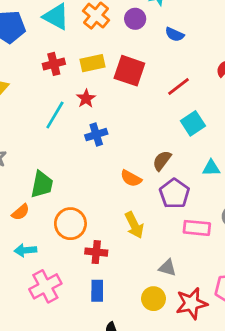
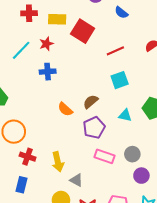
yellow arrow: (134, 225) -> (58, 162), moved

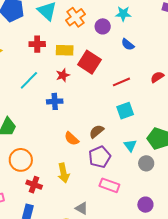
red star: (46, 44) -> (63, 75), moved
cyan triangle: (125, 115) -> (130, 145), turned 40
gray circle: (132, 154) -> (146, 163), moved
yellow arrow: (58, 162) -> (64, 173), moved

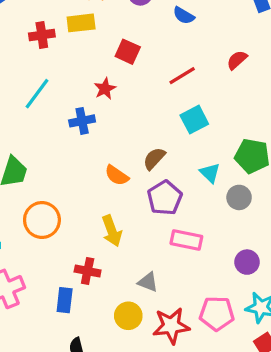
yellow rectangle: (65, 50) -> (81, 23), moved
red square: (89, 62) -> (128, 52), size x0.7
red star: (63, 75) -> (105, 89), moved
red cross: (34, 185) -> (88, 271), moved

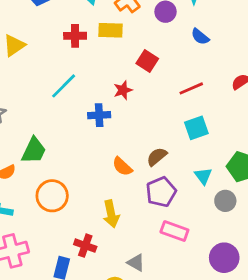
purple circle: (247, 262) -> (224, 258), size x1.4

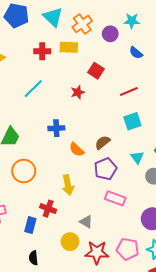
blue cross: (99, 115) -> (56, 128), moved

